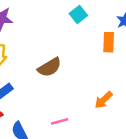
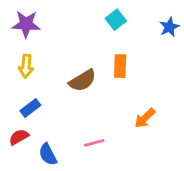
orange rectangle: (109, 42) -> (120, 66), moved

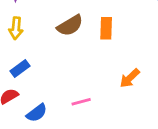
brown semicircle: (83, 81) -> (70, 25), moved
blue semicircle: (48, 154) -> (37, 113), turned -100

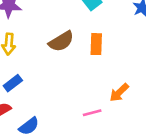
pink line: (81, 102) -> (92, 113), moved

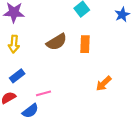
pink line: (92, 113) -> (43, 93), moved

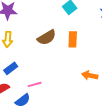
orange arrow: (104, 84) -> (90, 75), turned 56

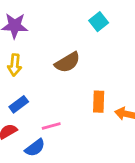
orange rectangle: (73, 39) -> (99, 102), moved

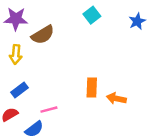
brown semicircle: (67, 62) -> (43, 35), moved

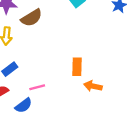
orange arrow: (116, 99) -> (93, 86), moved

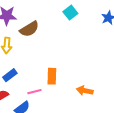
orange rectangle: (77, 67) -> (52, 76), moved

